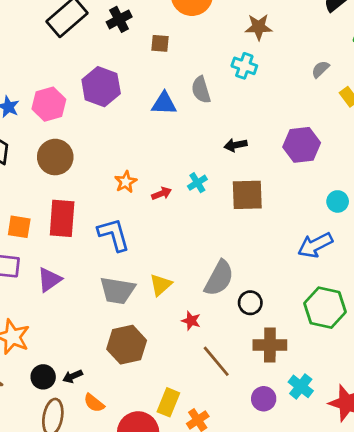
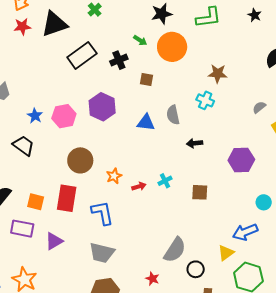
black arrow: (236, 145) -> (195, 143), moved
brown circle: (55, 157) -> (80, 160), moved
brown square: (247, 195) -> (200, 192), size x0.7
yellow triangle: (161, 285) -> (226, 253), moved

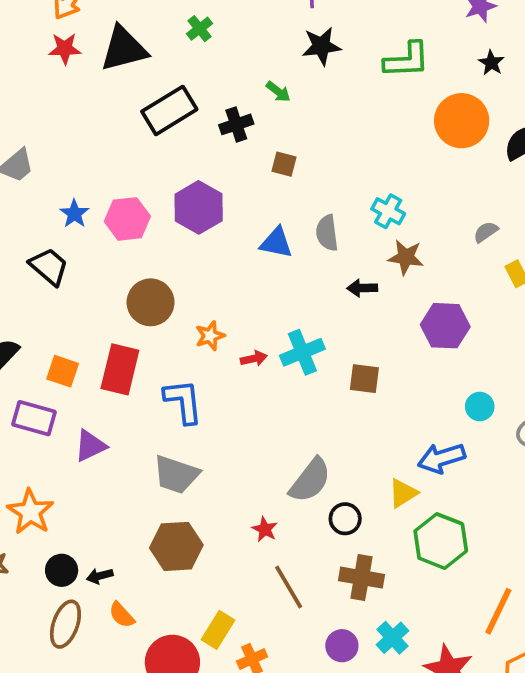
orange circle: (172, 47) -> (462, 121), moved
brown star: (218, 74) -> (406, 257), moved
cyan cross: (165, 181) -> (302, 352), size x1.6

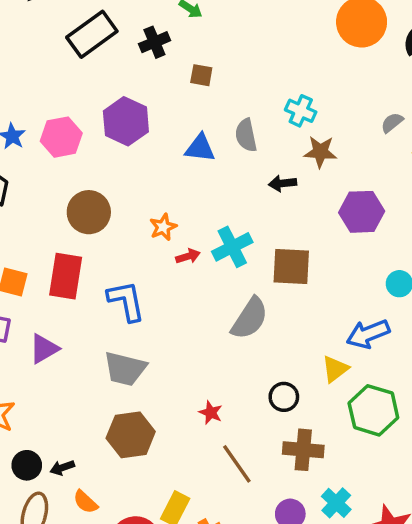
orange star: (210, 336) -> (163, 227), moved
brown square: (364, 379) -> (291, 267), size x1.4
gray semicircle: (310, 480) -> (250, 318), moved

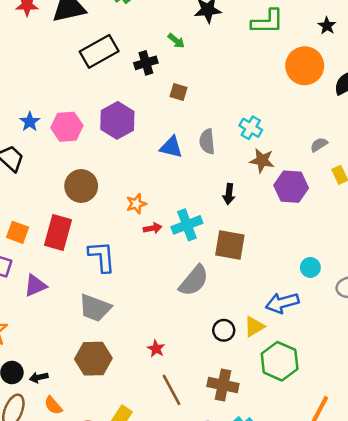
black arrow: (282, 183) -> (229, 194), moved, turned -84
purple hexagon: (362, 212) -> (291, 187), moved
black circle: (284, 397) -> (224, 330), moved

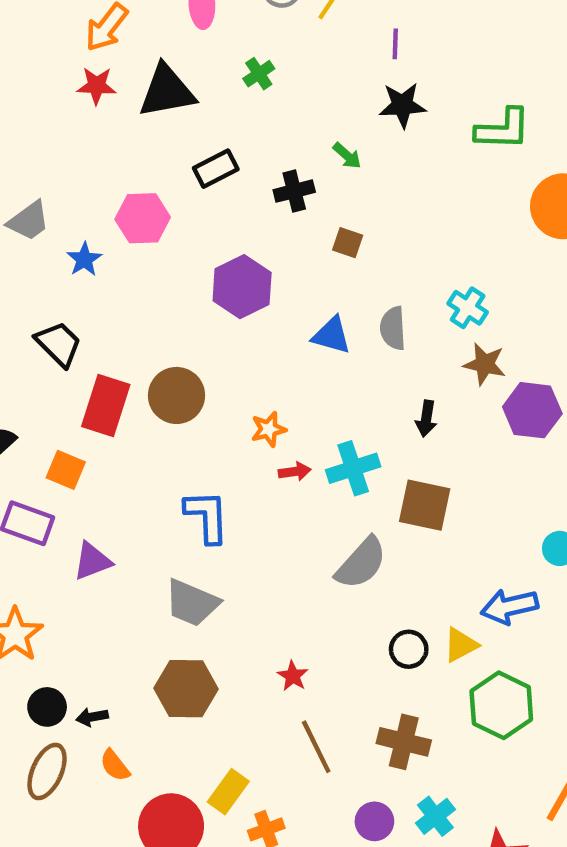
black rectangle: (99, 51) -> (216, 169), size x0.7
blue star: (30, 122) -> (84, 259), moved
pink hexagon: (67, 127) -> (143, 218), moved
red rectangle: (58, 232) -> (106, 406), moved

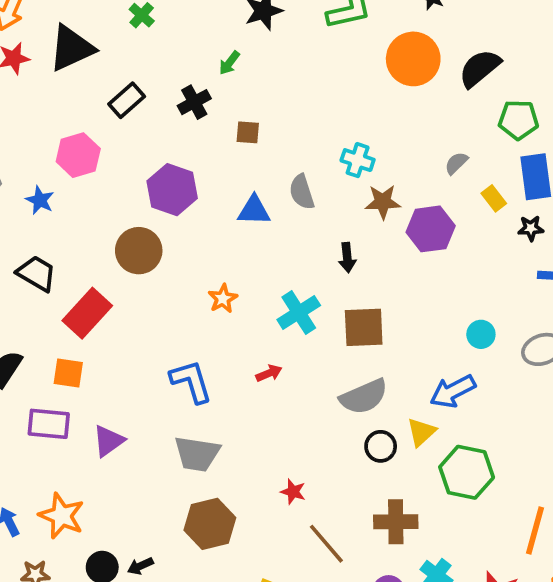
green arrow: (347, 156) -> (229, 63), turned 100
brown circle: (177, 395) -> (139, 251), moved
red rectangle: (106, 406) -> (87, 313), turned 39
red arrow: (295, 472) -> (269, 373), moved
gray semicircle: (361, 563) -> (364, 397), moved, turned 39

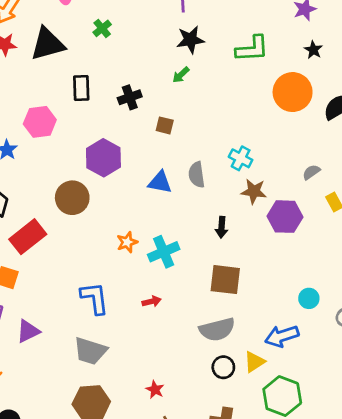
green arrow: (229, 63) -> (181, 75), moved
black rectangle: (127, 100) -> (81, 88), turned -60
cyan cross: (299, 313) -> (164, 252), moved

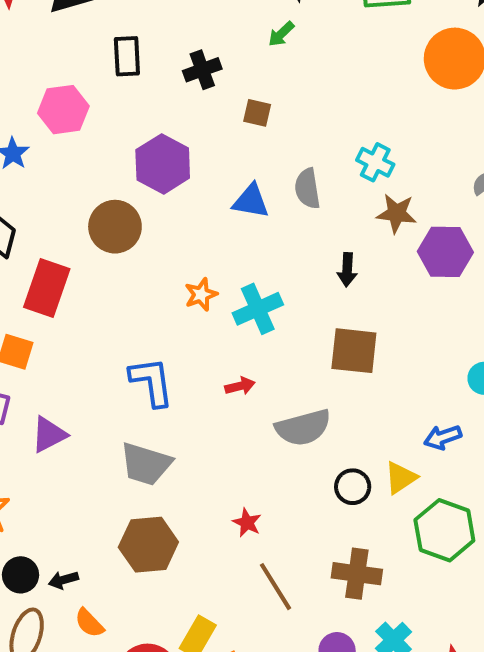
red rectangle: (28, 237) -> (47, 288), turned -32
gray semicircle: (217, 329) -> (303, 428), moved
blue arrow: (282, 336) -> (443, 437), size x0.7

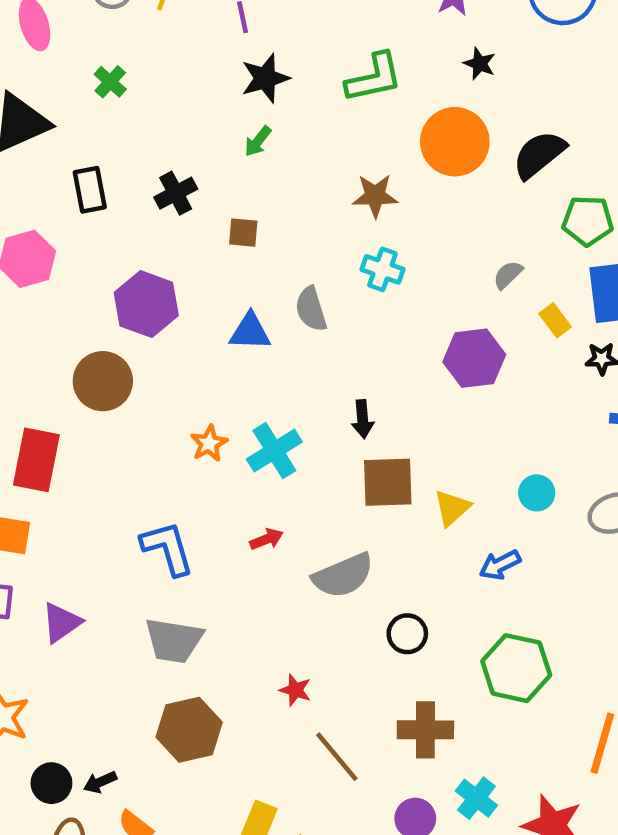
brown star: (396, 213) -> (375, 196), moved
black arrow: (347, 270) -> (363, 419), moved
yellow triangle: (401, 478) -> (452, 508), moved

